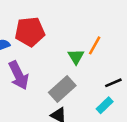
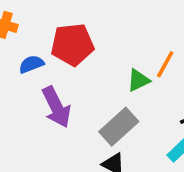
green triangle: (76, 57) -> (138, 80), turned 35

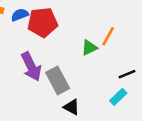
blue semicircle: (31, 64) -> (20, 15), moved
gray rectangle: (119, 127) -> (58, 80), moved, turned -76

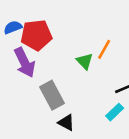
green triangle: (89, 48) -> (85, 61), turned -48
purple arrow: (31, 67) -> (25, 62), moved

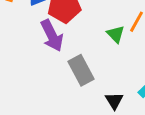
black triangle: (66, 122) -> (114, 101), moved, turned 30

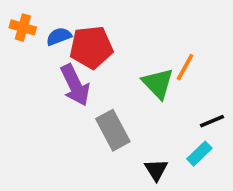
green triangle: (116, 34) -> (158, 83), size x1.4

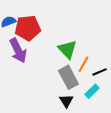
orange line: (185, 67) -> (83, 64), moved
gray rectangle: (113, 130) -> (68, 77), moved

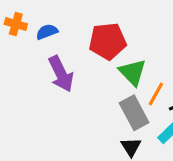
red pentagon: (28, 28) -> (108, 41), moved

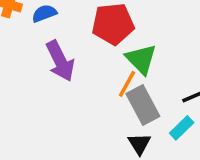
orange line: (156, 94) -> (127, 84), moved

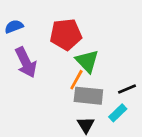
gray rectangle: (143, 105) -> (88, 96), turned -56

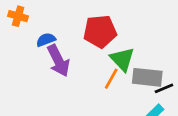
blue semicircle: (14, 26) -> (46, 40), moved
gray rectangle: (88, 96) -> (147, 77), moved

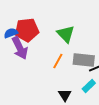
red pentagon: (100, 31) -> (27, 30), moved
green triangle: (122, 59) -> (66, 34), moved

